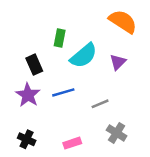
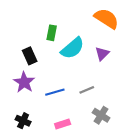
blue line: (63, 92) -> (55, 92), moved

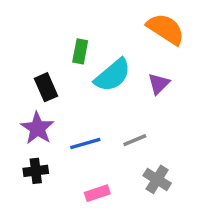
black cross: (23, 121) -> (36, 171), moved, turned -32

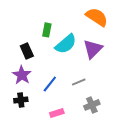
purple triangle: (159, 84) -> (93, 49), size x1.5
blue line: (85, 144) -> (50, 84), turned -36
gray cross: (157, 179) -> (92, 105), turned 35

